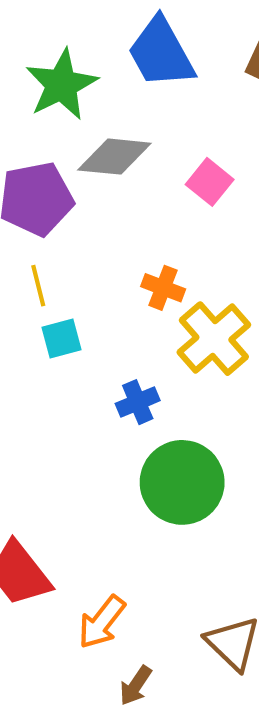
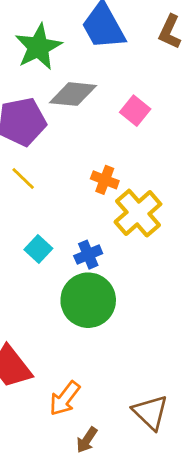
yellow line: (38, 286) -> (23, 178), turned -32
cyan square: (62, 339) -> (38, 249), moved, turned -32
green circle: (182, 482) -> (88, 300), moved

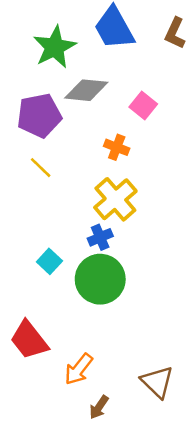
orange cross: (105, 180) -> (117, 147), moved
yellow cross: (138, 213) -> (115, 199), moved
cyan square: (38, 249) -> (49, 261), moved

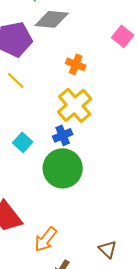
pink square: (143, 105) -> (123, 36), moved
cyan square: (49, 261) -> (23, 142), moved
brown triangle: (157, 382) -> (108, 249), size x0.7

